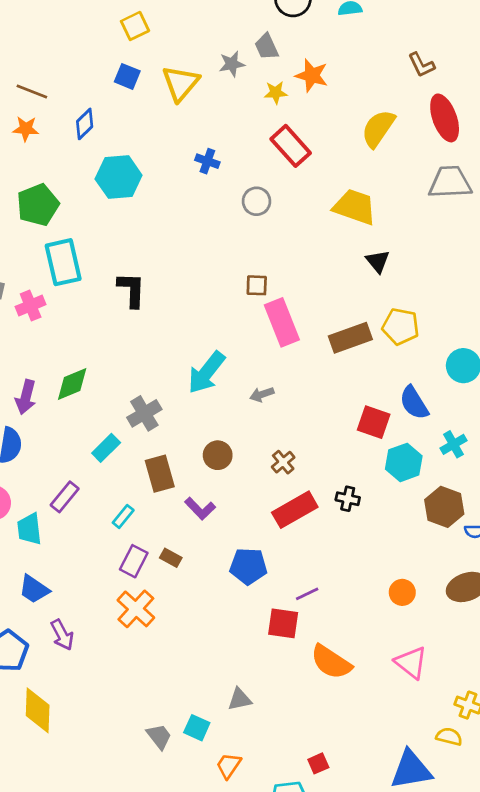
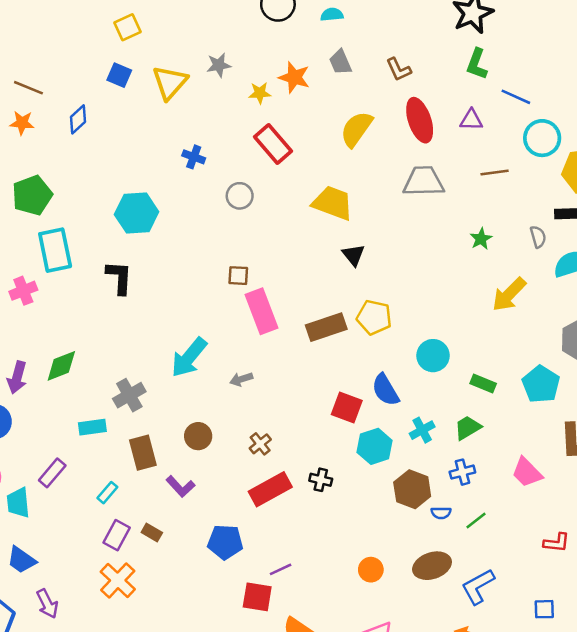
gray trapezoid: (267, 47) -> (340, 62), moved
cyan hexagon: (119, 177) -> (137, 213), moved
cyan rectangle: (106, 448) -> (92, 427), turned 36

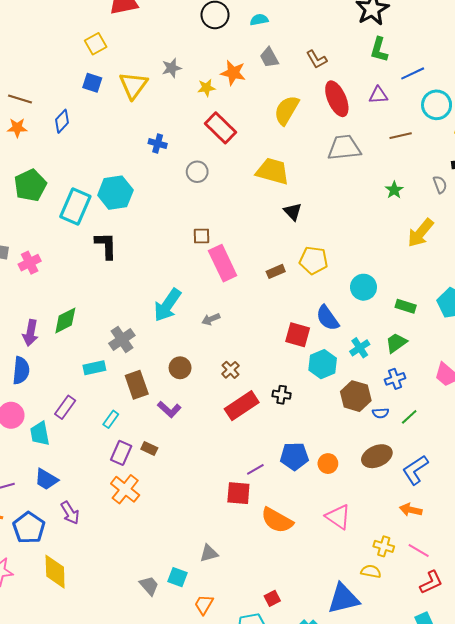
blue line: (516, 97) -> (413, 73), turned -45
cyan rectangle: (55, 250) -> (75, 207), moved, turned 40
brown rectangle: (326, 327) -> (276, 271), size x0.6
blue pentagon: (225, 542) -> (294, 456), moved

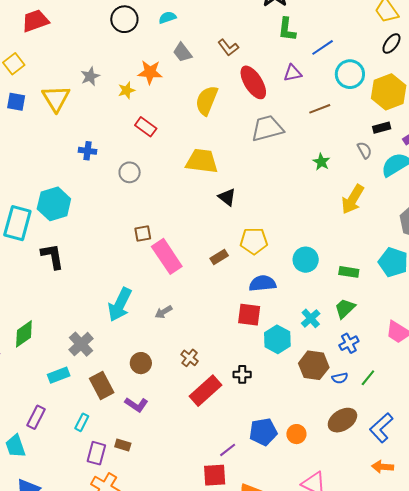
red rectangle: (221, 128) -> (146, 127), size x0.7
blue semicircle: (328, 318) -> (262, 283), moved, turned 128

